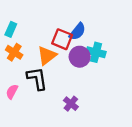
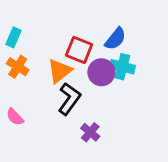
blue semicircle: (77, 32) -> (115, 39), moved
black L-shape: (37, 78) -> (69, 99), moved, turned 45
pink semicircle: (12, 92) -> (15, 117), turned -72

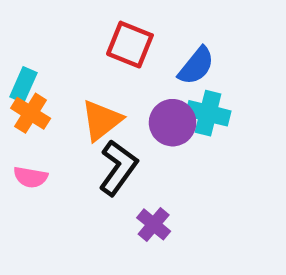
cyan rectangle: (14, 37) -> (23, 85), moved
red square: (79, 50) -> (130, 45), moved
pink semicircle: (15, 117) -> (31, 177), moved, turned -36

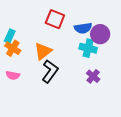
blue semicircle: (196, 66) -> (83, 28), turned 42
purple circle: (173, 123) -> (100, 34), moved
purple cross: (154, 224) -> (93, 76), moved

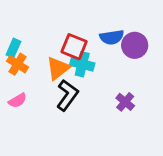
red square: (55, 19) -> (74, 47), moved
cyan cross: (88, 48) -> (82, 64), moved
pink semicircle: (13, 75) -> (18, 101), turned -40

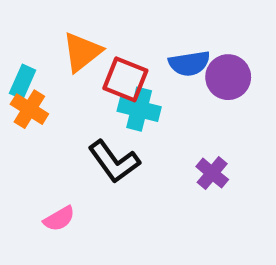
orange triangle: (58, 68) -> (82, 52), moved
black L-shape: (67, 95) -> (114, 162), turned 108
pink semicircle: (18, 101) -> (59, 219), moved

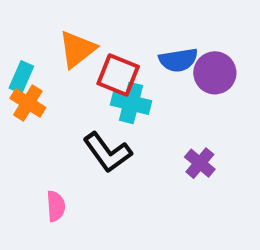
pink semicircle: (59, 219) -> (56, 206), turned -64

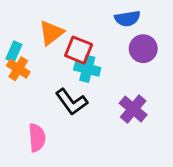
blue semicircle: (178, 60) -> (127, 18), moved
purple cross: (200, 163) -> (133, 109), size x1.4
pink semicircle: (56, 206) -> (37, 138), size x1.4

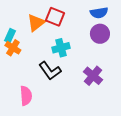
blue semicircle: (127, 18) -> (99, 13), moved
red square: (79, 50) -> (55, 17), moved
cyan cross: (87, 69) -> (61, 48), turned -30

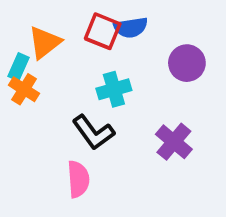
blue semicircle: (99, 13) -> (131, 27), moved
orange triangle: (36, 23) -> (45, 42), moved
pink semicircle: (26, 96) -> (78, 179), moved

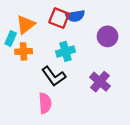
orange cross: (24, 89) -> (24, 51), moved, turned -35

